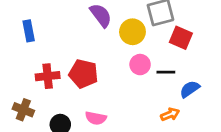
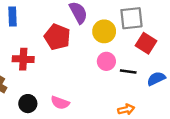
red pentagon: (83, 74) -> (57, 37), moved
blue semicircle: (190, 89) -> (156, 79), moved

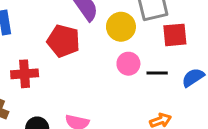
red square: (146, 43) -> (175, 35), turned -30

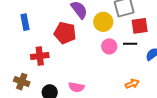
black line: (157, 73) -> (130, 44), moved

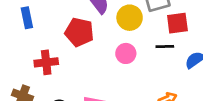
pink circle: (109, 46) -> (126, 53), moved

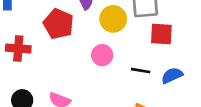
black line: (165, 46) -> (141, 71), moved

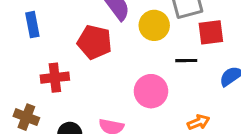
pink circle: (102, 55) -> (151, 91), moved, size x1.4
black line: (141, 71) -> (186, 61), moved

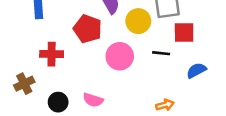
pink circle: (151, 91) -> (120, 56), moved
brown cross: (26, 117) -> (24, 84), turned 36

